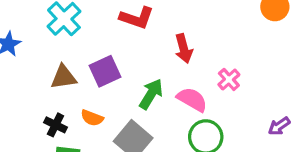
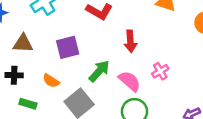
brown triangle: (64, 77) -> (23, 44), moved
black cross: (55, 125) -> (14, 75), moved, turned -35

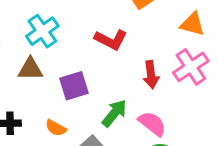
brown triangle: (23, 44) -> (30, 69), moved
pink cross: (160, 71) -> (191, 67), moved, size x1.6

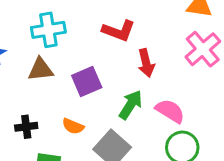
cyan cross: (42, 31) -> (48, 30), turned 32
red arrow: (151, 75) -> (146, 63), moved

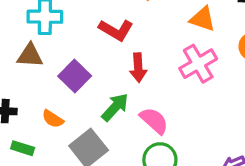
purple square: (87, 82) -> (75, 76), turned -32

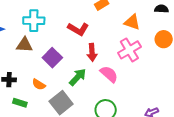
pink semicircle: (154, 121) -> (109, 74), moved

